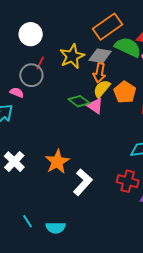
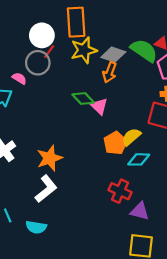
orange rectangle: (107, 27) -> (76, 22), moved, turned -68
white circle: (31, 34) -> (42, 35), moved
yellow semicircle: (102, 89) -> (131, 137), moved
orange pentagon: (125, 92) -> (115, 143), moved
white L-shape: (83, 182) -> (46, 189), moved

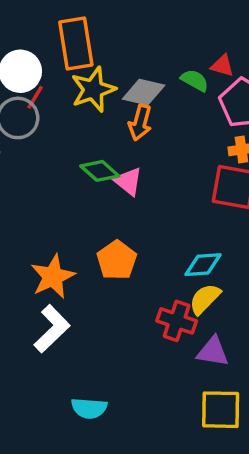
green semicircle: (144, 50) -> (195, 80), size x0.6
yellow semicircle: (131, 137) -> (205, 299), moved
orange pentagon: (115, 143) -> (117, 260), moved
cyan semicircle: (36, 227) -> (89, 408), moved

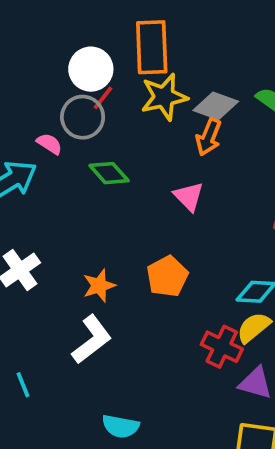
green diamond: (100, 171) -> (109, 173), moved
orange star: (53, 277) -> (99, 286), size x0.7

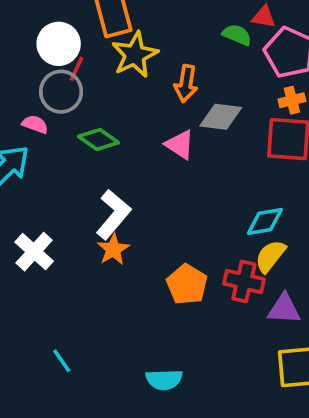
gray diamond: (216, 106) -> (221, 117), moved
orange pentagon: (167, 276) -> (187, 284), moved
white L-shape: (92, 339) -> (113, 214), moved

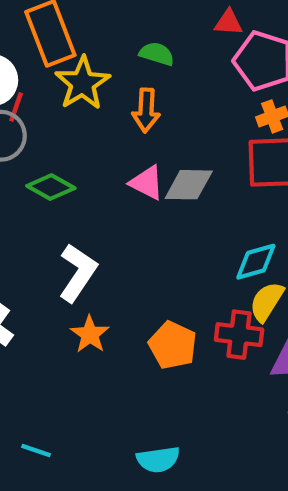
green semicircle: (237, 35) -> (157, 54), moved
gray diamond: (221, 117) -> (189, 185), moved
orange star: (113, 249) -> (90, 334), moved
cyan line: (62, 361) -> (36, 451), turned -30

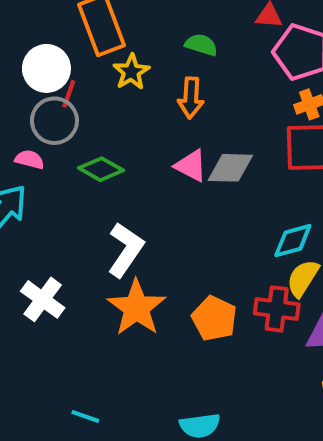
yellow star: (82, 83) -> (131, 72), size x0.7
orange star: (90, 334) -> (137, 308), size x1.6

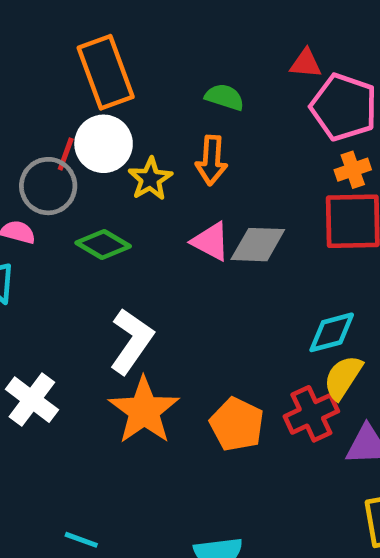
white circle: (46, 68) -> (104, 144), moved
yellow star: (131, 72) -> (150, 179), moved
red cross: (277, 309) -> (311, 414), turned -33

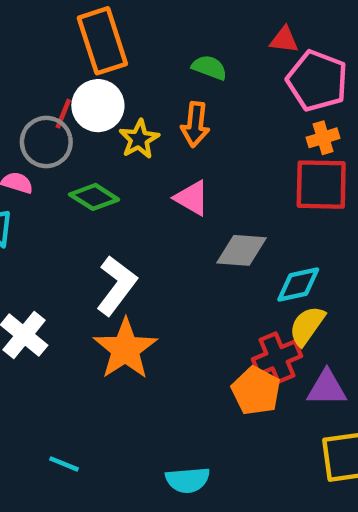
gray diamond: (258, 245) -> (242, 250), moved
orange pentagon: (237, 424) -> (256, 391), moved

